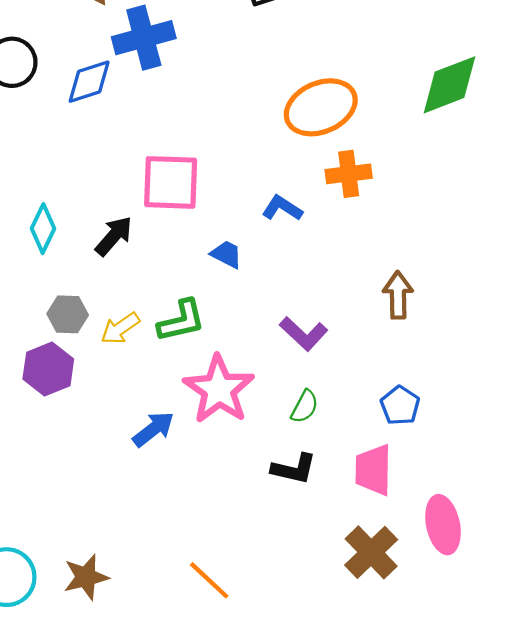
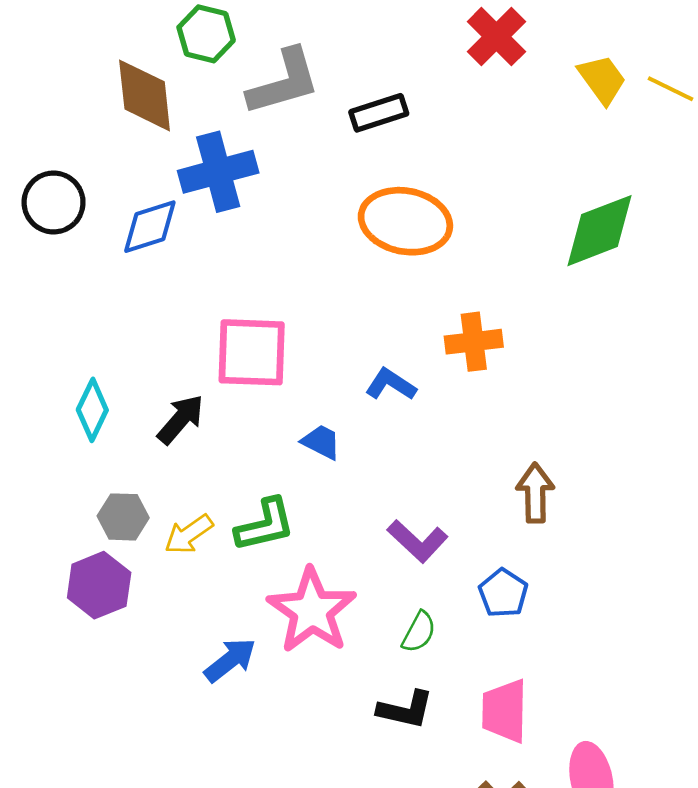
orange ellipse: (321, 107) -> (405, 221), moved, turned 34
blue pentagon: (400, 406) -> (503, 593), moved

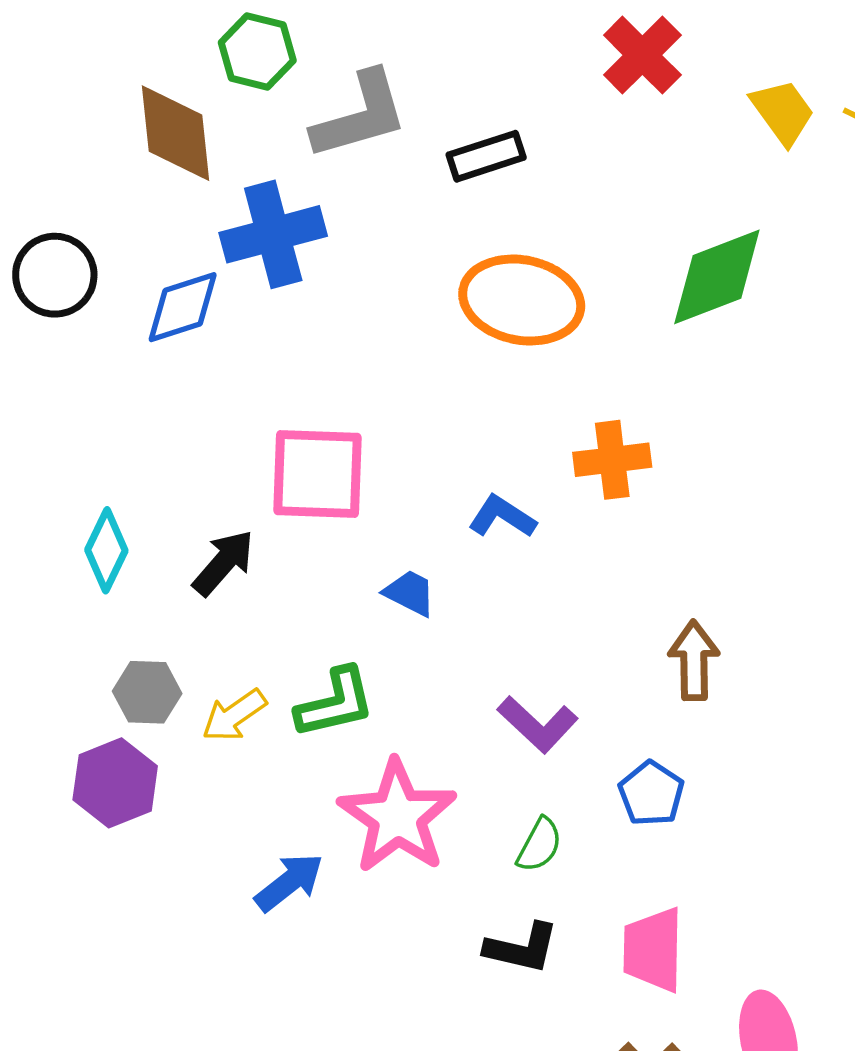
green diamond: (600, 231) -> (717, 277), moved

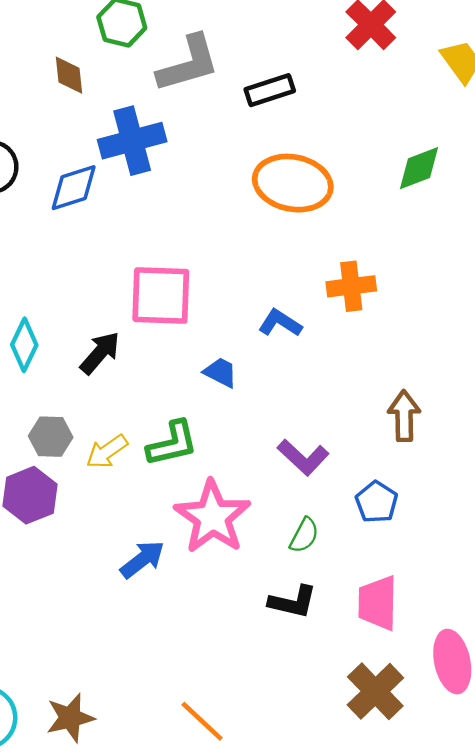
brown diamond: (176, 133) -> (69, 75), size x0.6
green diamond: (717, 277) -> (419, 168), size x0.7

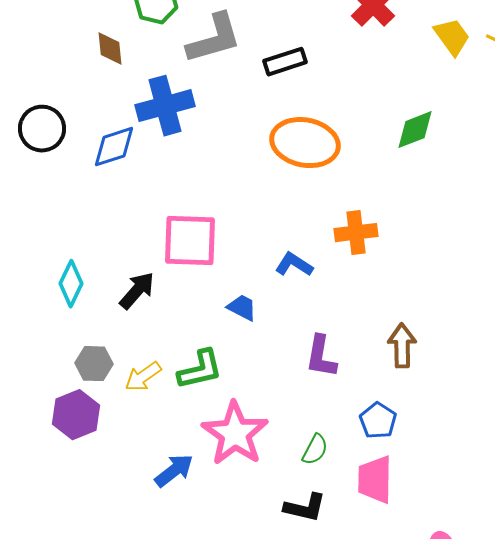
purple L-shape: (303, 457) -> (321, 357), moved, turned 57
pink trapezoid: (378, 603) -> (375, 480), moved

